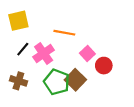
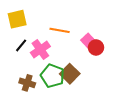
pink square: (87, 54) -> (88, 40), moved
red circle: (104, 66) -> (96, 47), moved
brown cross: (18, 81) -> (27, 83), moved

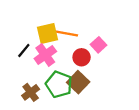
yellow square: (17, 19) -> (48, 33), moved
red circle: (96, 47) -> (82, 57), moved
brown cross: (27, 83) -> (31, 92), turned 35

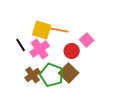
yellow square: (48, 33) -> (42, 30), turned 30
black line: (24, 50) -> (21, 45), turned -72
brown cross: (31, 92) -> (33, 75), moved

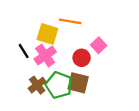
orange line: (59, 30) -> (70, 21), moved
brown square: (69, 73) -> (78, 83), turned -30

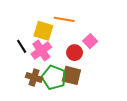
brown cross: (37, 85) -> (34, 77), turned -35

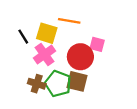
pink square: (90, 41) -> (97, 44), turned -32
black line: (22, 46) -> (23, 37), moved
red circle: (75, 53) -> (80, 57), size x1.5

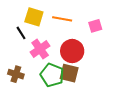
yellow square: (47, 33) -> (34, 17), moved
pink square: (97, 44) -> (95, 26), moved, turned -32
brown cross: (37, 84) -> (16, 74), moved

